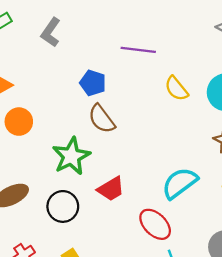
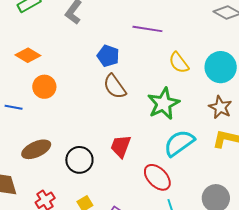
green star: (71, 156) -> (163, 104), moved
red trapezoid: (111, 189) -> (121, 146), turned 140

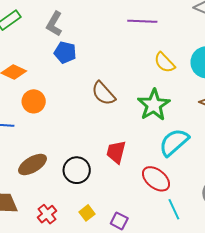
purple line: (147, 29) -> (142, 21), moved
blue pentagon: (108, 56) -> (65, 52), moved

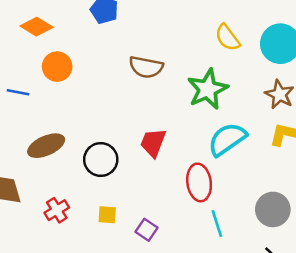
brown semicircle: (103, 93) -> (146, 67), turned -44
red ellipse: (156, 179) -> (199, 182), turned 36
yellow square: (87, 213) -> (107, 215), turned 35

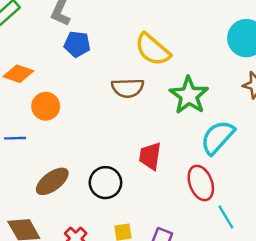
yellow semicircle: (227, 38) -> (153, 50), moved, size x1.4

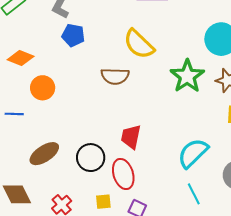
green star: (189, 95) -> (187, 76), moved
cyan semicircle: (218, 137) -> (193, 153), moved
red ellipse: (201, 183) -> (123, 174), moved

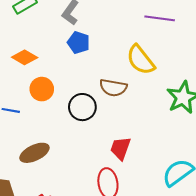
black circle: (91, 158) -> (82, 107), moved

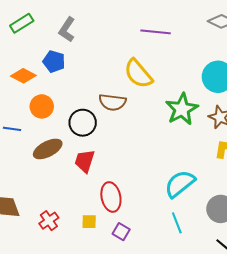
blue pentagon: (79, 43) -> (54, 61), moved
red trapezoid: (120, 148) -> (85, 161), moved
brown ellipse: (34, 153) -> (48, 149), moved

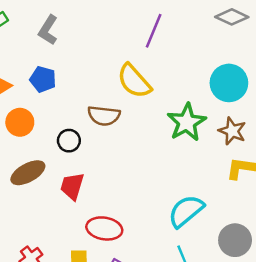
purple line: (156, 32) -> (154, 31), turned -72
blue pentagon: (54, 61) -> (43, 79), moved
black circle: (83, 123) -> (69, 141), size x0.7
red ellipse: (111, 197) -> (104, 228), turned -68

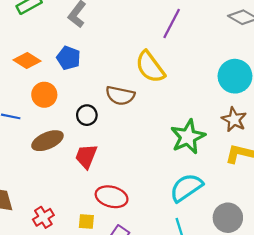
green star: (187, 122) -> (188, 137), moved

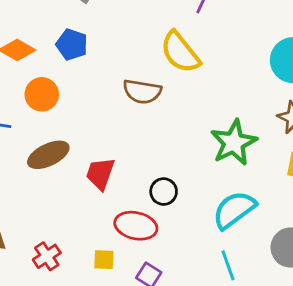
black circle: (87, 115) -> (164, 192), moved

